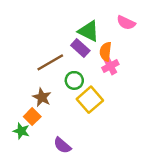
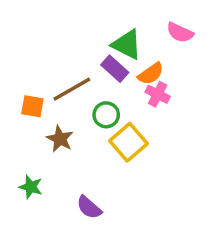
orange semicircle: (106, 52) -> (151, 74), turned -132
pink cross: (110, 66) -> (158, 94), turned -35
orange square: (32, 117) -> (32, 106), moved, turned -35

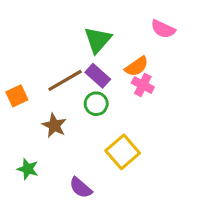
green triangle: (127, 45) -> (98, 40), moved, turned 44
purple rectangle: (115, 69) -> (98, 76), moved
orange square: (32, 106) -> (17, 96), moved, turned -35
yellow square: (128, 142) -> (123, 152), moved

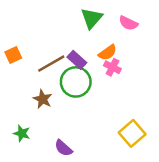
green triangle: (98, 40) -> (92, 18), moved
orange square: (17, 96) -> (13, 55), moved
green circle: (96, 104) -> (76, 82), size x1.6
yellow square: (123, 152) -> (132, 133), moved

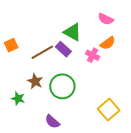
green triangle: (92, 18) -> (72, 32), moved, turned -42
orange semicircle: (108, 53) -> (108, 43), moved
green circle: (76, 82) -> (62, 86), moved
green star: (22, 133) -> (18, 98), moved

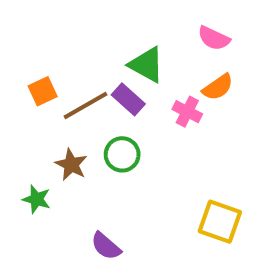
orange square: (11, 45) -> (43, 91), moved
green circle: (62, 86) -> (122, 154), moved, size x0.7
yellow square: (109, 110) -> (220, 222), turned -30

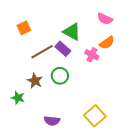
orange square: (43, 91) -> (24, 28), moved
yellow square: (220, 222) -> (95, 116), moved, turned 30
purple semicircle: (106, 246) -> (52, 121), turned -35

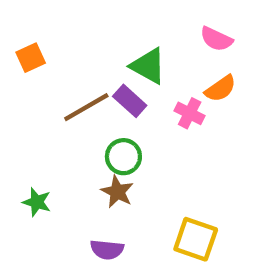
orange square: (24, 28) -> (31, 58), moved
brown star: (35, 81) -> (117, 192), moved
yellow square: (95, 116) -> (196, 239), turned -30

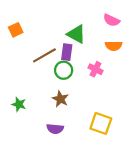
orange semicircle: (220, 89) -> (114, 46), turned 35
purple rectangle: (130, 101) -> (67, 52), turned 56
pink cross: (190, 113) -> (96, 69), moved
green circle: (123, 157) -> (64, 70), moved

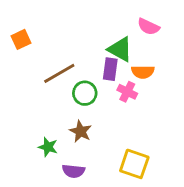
green triangle: (76, 34) -> (120, 49), moved
orange semicircle: (114, 46) -> (143, 72), moved
purple rectangle: (67, 52) -> (110, 69), moved
green star: (19, 104) -> (48, 147), moved

